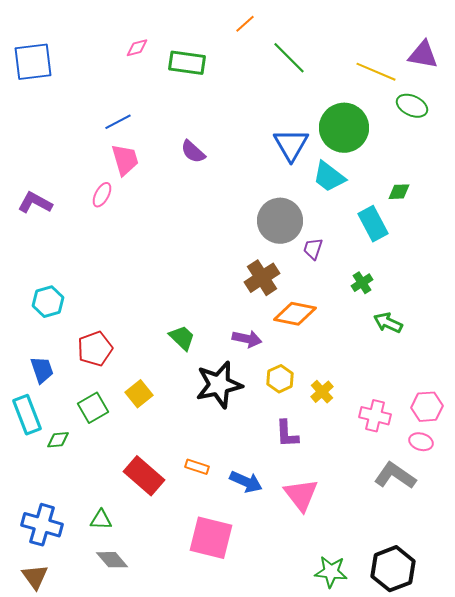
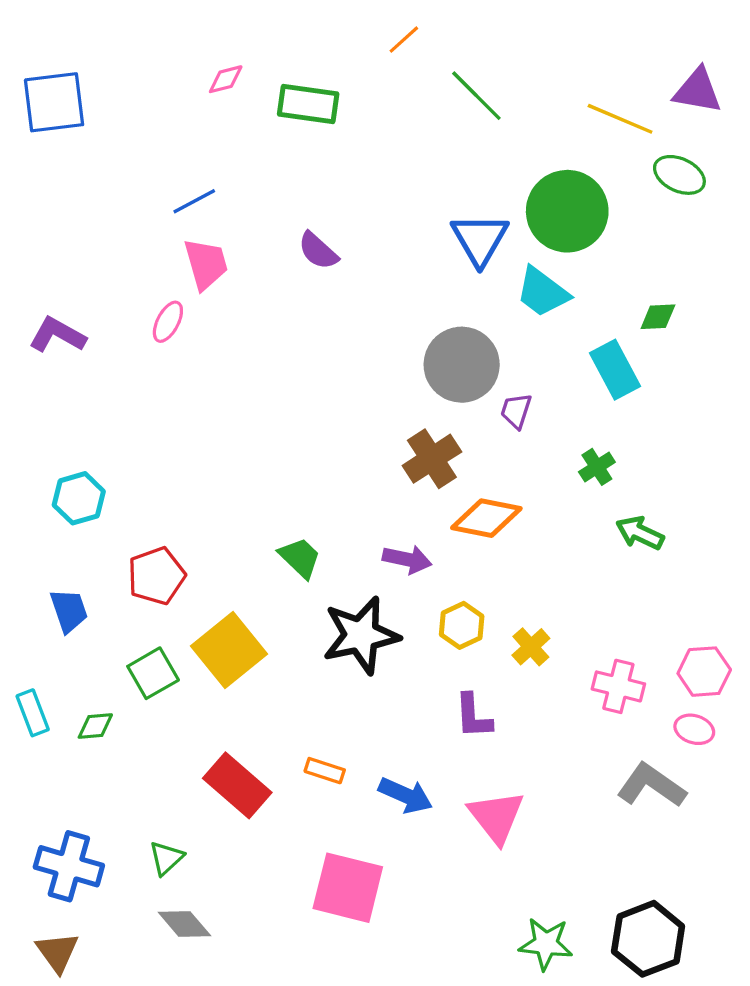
yellow square: (139, 394) -> (229, 650), size x1.6
cyan rectangle: (27, 415) -> (33, 713), moved, size x0.7
green triangle: (101, 520) -> (166, 858), turned -45

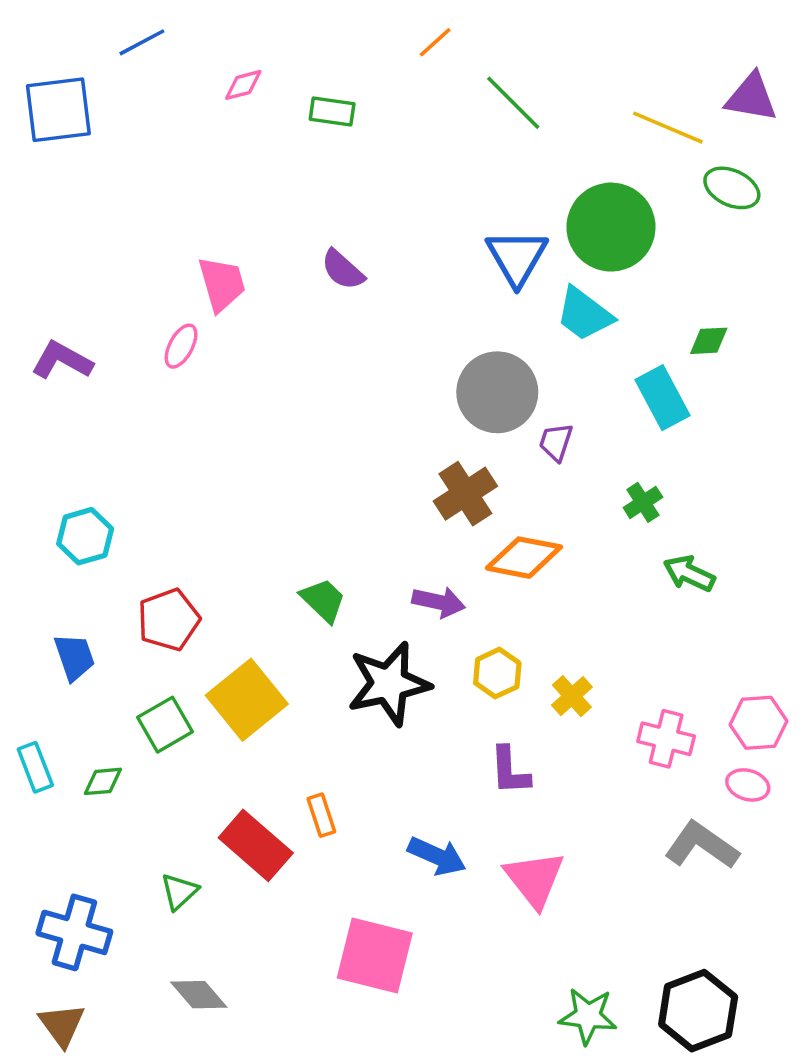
green rectangle: (308, 104) -> (332, 112), size x0.7
blue line: (194, 201) -> (142, 42), moved
orange rectangle: (325, 771) -> (321, 815), moved, turned 54
green triangle: (166, 858) -> (179, 892), moved

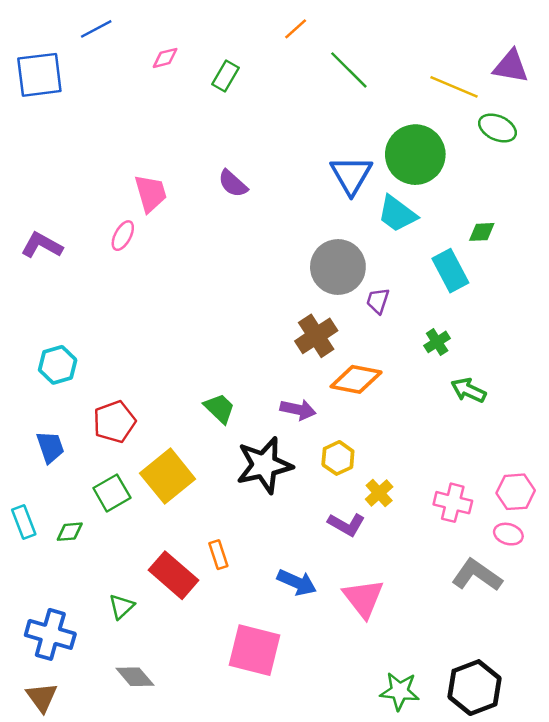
green rectangle: (332, 112) -> (226, 76), turned -68
yellow cross: (572, 696) -> (379, 493), moved
purple L-shape: (510, 771) -> (346, 524), turned -57

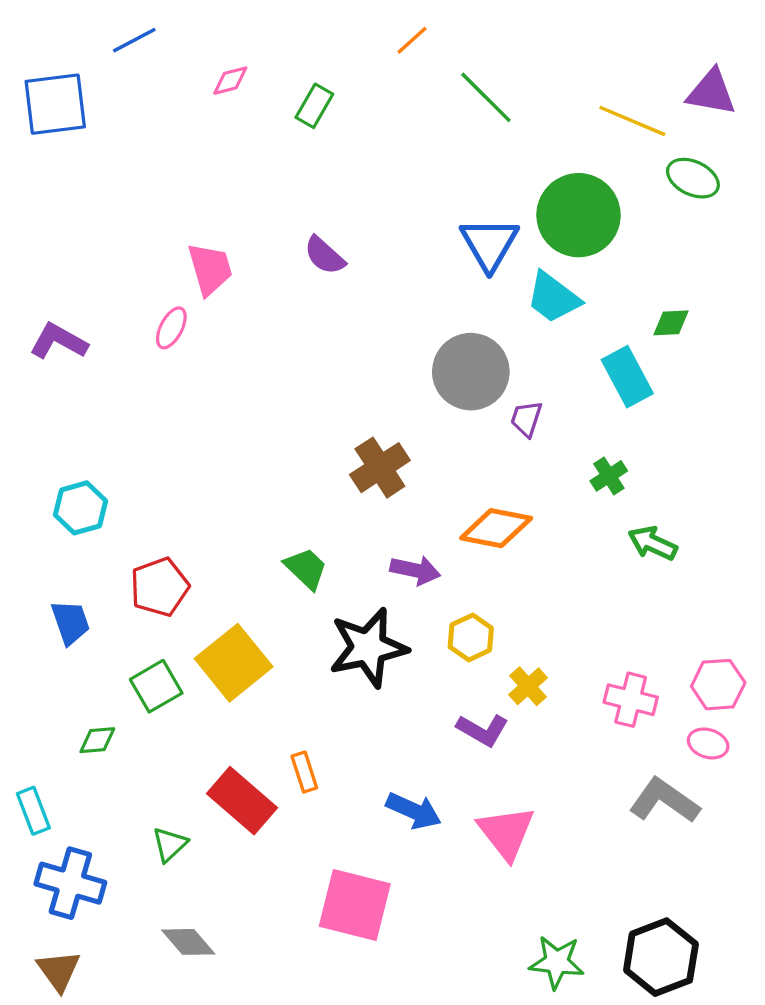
brown cross: (316, 336) -> (380, 468), moved
cyan rectangle: (24, 522) -> (33, 811), moved

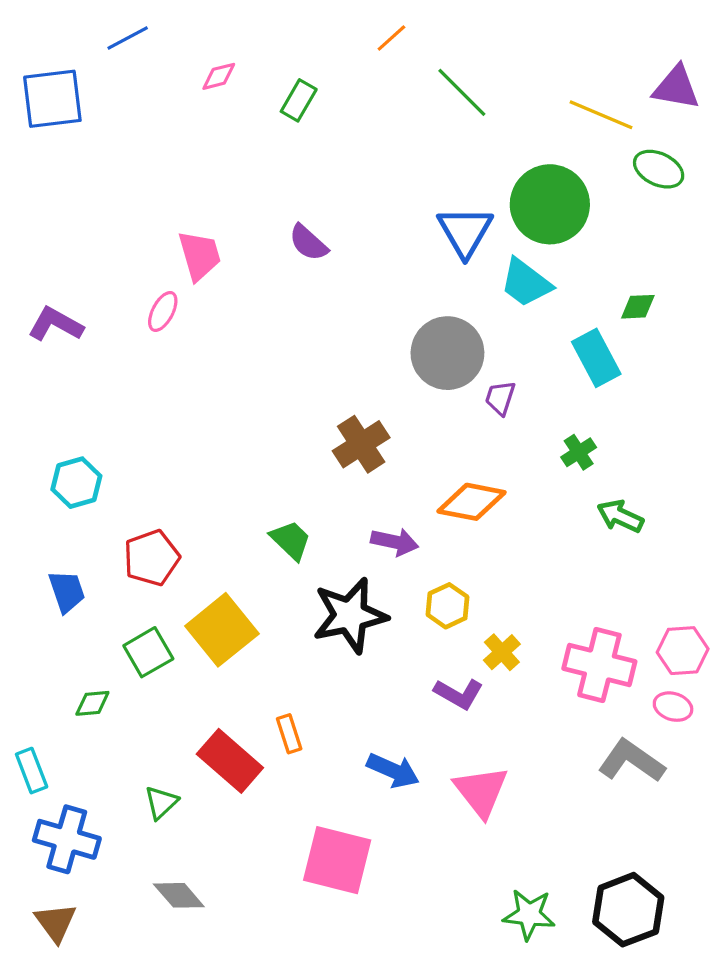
pink cross: (631, 700) -> (599, 665), size x1.4

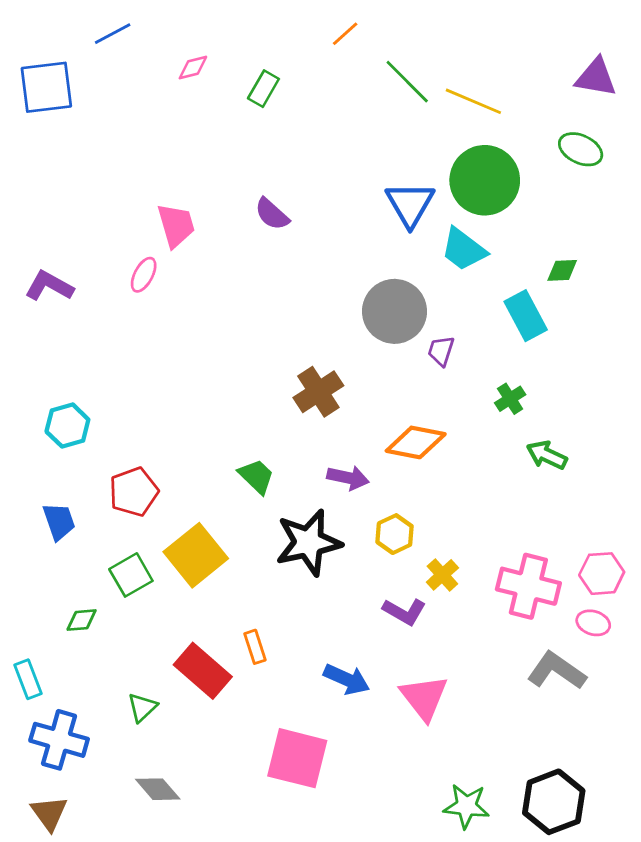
yellow line: (601, 115) -> (473, 101), moved

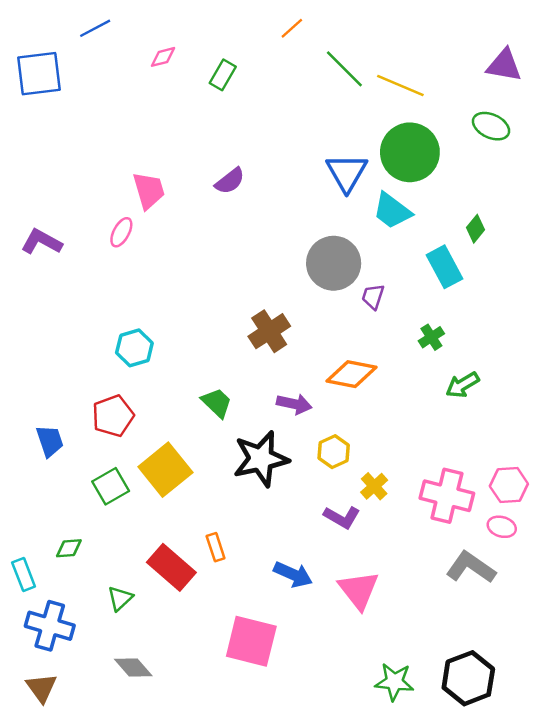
purple semicircle: (272, 214) -> (230, 181), turned -80
green diamond: (562, 270) -> (476, 229), turned -48
cyan hexagon: (67, 426) -> (134, 348), moved
green arrow: (547, 455) -> (462, 385), turned -56
green diamond: (82, 620) -> (69, 548), moved

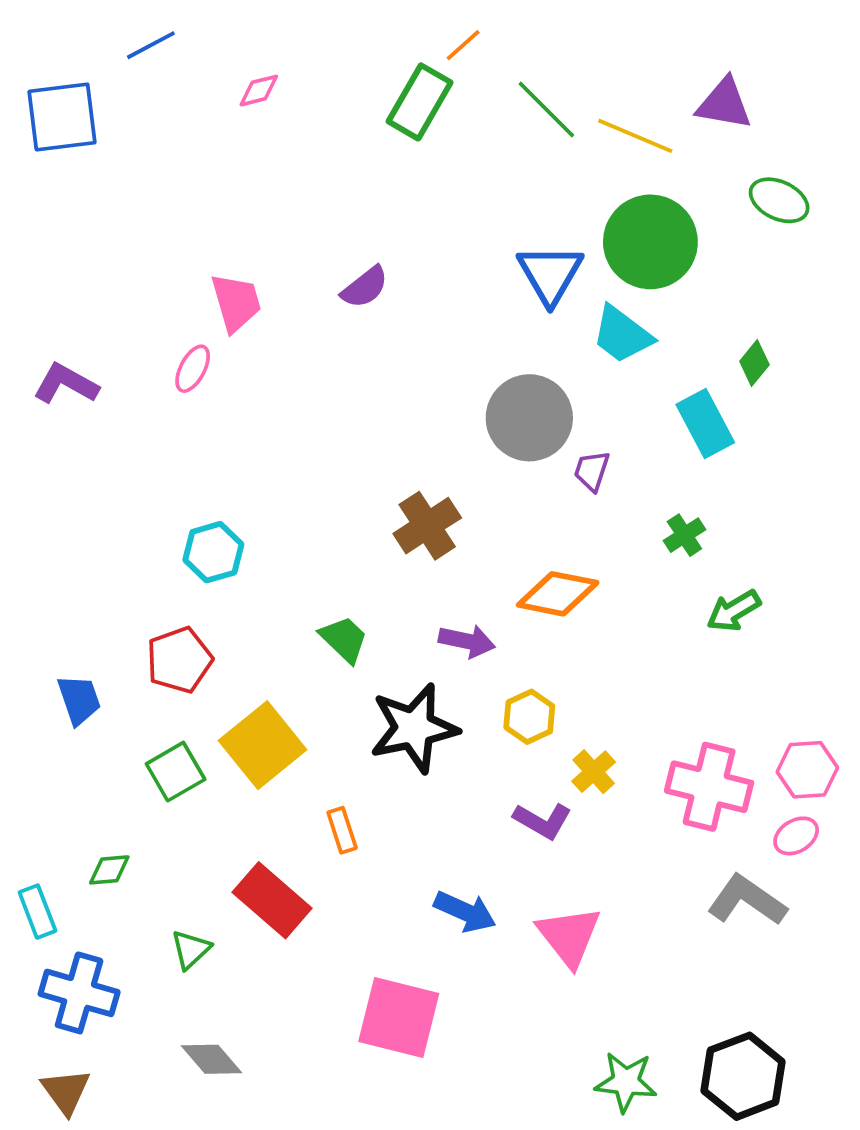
purple triangle: (504, 65) -> (724, 104), moved
green rectangle: (223, 75) -> (420, 102), moved, size x1.5
pink ellipse: (502, 527) -> (796, 836), turned -48
orange rectangle: (216, 547) -> (342, 830), moved

